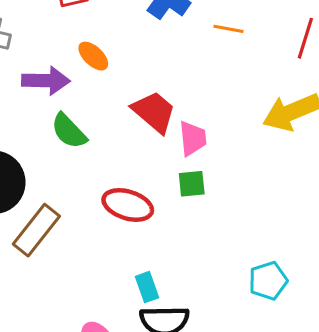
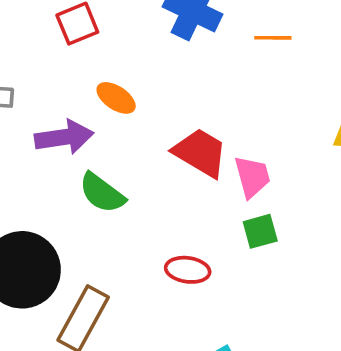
red ellipse: (128, 205) -> (188, 270), size x0.7

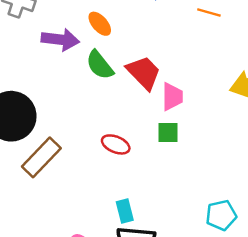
green semicircle: (102, 193) -> (100, 65), moved

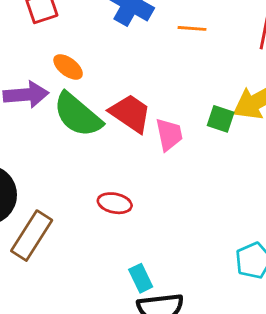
green semicircle: (100, 65) -> (78, 115), size x1.4
green square: (168, 132) -> (221, 119), moved, turned 30

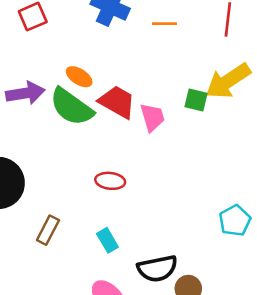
orange ellipse: (68, 67) -> (79, 77), moved
brown rectangle: (32, 236) -> (48, 230), moved, size x0.7
cyan rectangle: (141, 278) -> (107, 240), moved

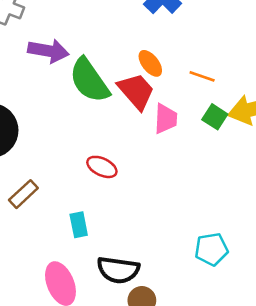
orange line: (165, 24) -> (202, 76), moved
orange ellipse: (79, 77) -> (150, 63), moved

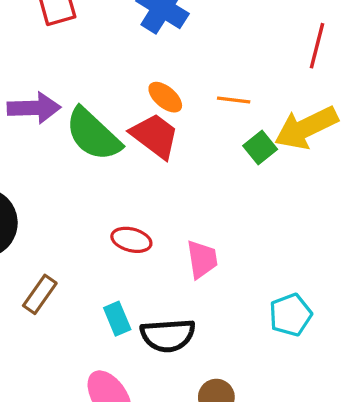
green square: (215, 117) -> (260, 147), turned 30
pink trapezoid: (166, 119) -> (202, 259), moved
black semicircle: (118, 270) -> (168, 335), moved

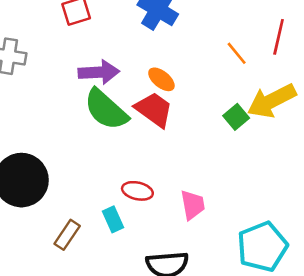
orange line: (234, 100) -> (237, 53), moved, turned 45
purple arrow: (34, 108) -> (99, 72), moved
cyan pentagon: (290, 315) -> (262, 247), size x1.5
cyan rectangle: (117, 319) -> (113, 219), moved

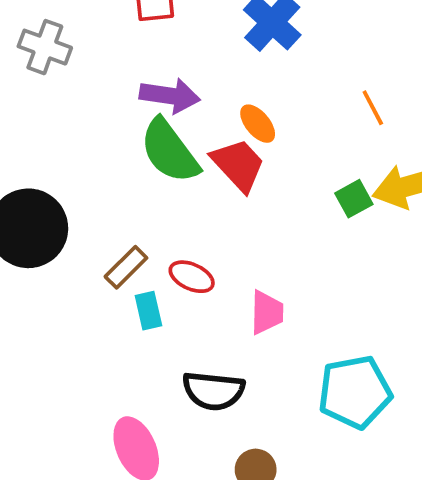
brown rectangle: (67, 235) -> (126, 267), moved

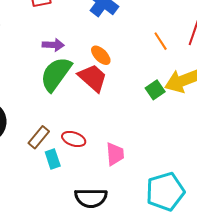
purple arrow: (170, 96) -> (53, 45), size x0.7
green semicircle: (170, 151) -> (56, 74), turned 78

